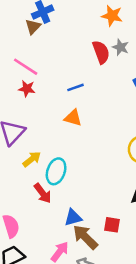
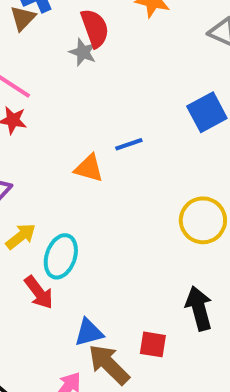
gray star: (121, 47) -> (83, 52), moved
red semicircle: (101, 52) -> (95, 28), moved
blue line: (76, 87) -> (129, 144), moved

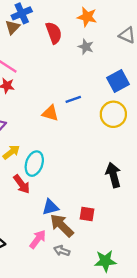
gray star: (83, 52) -> (86, 47), moved
yellow circle: (203, 220) -> (113, 114), moved
black arrow: (199, 308) -> (113, 175), moved

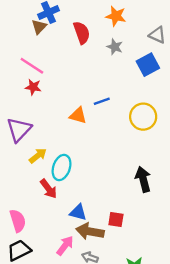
blue square: (118, 81) -> (148, 65), moved
blue triangle: (50, 207) -> (78, 212), turned 30
brown arrow: (62, 225) -> (90, 231), turned -35

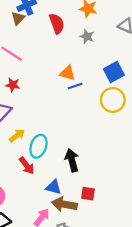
blue square: (148, 65) -> (114, 72), moved
red star: (33, 87) -> (13, 85), moved
orange triangle: (78, 115) -> (68, 73), moved
black arrow: (143, 179) -> (72, 160), moved

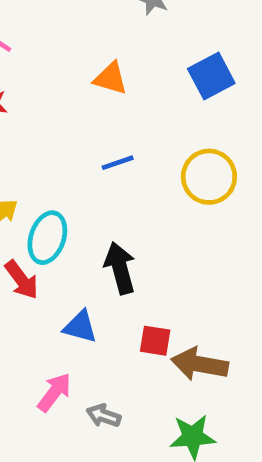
blue line: (75, 86) -> (118, 163), moved
yellow circle: (113, 100) -> (209, 177), moved
brown arrow: (64, 204) -> (200, 364), moved

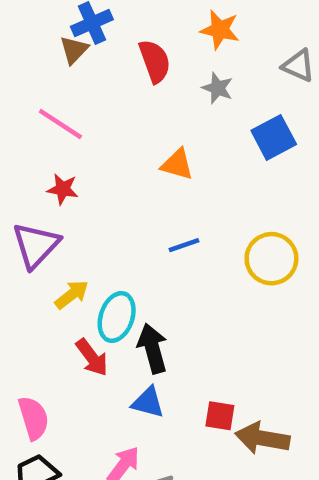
blue square: (211, 76) -> (274, 137), moved
black arrow: (120, 268) -> (152, 348), moved

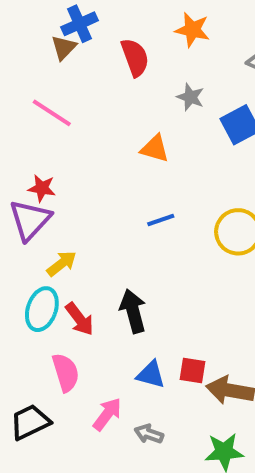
gray star: (218, 88) -> (190, 97), moved
red star: (63, 189) -> (42, 188), moved
cyan ellipse: (117, 317) -> (42, 309), moved
blue triangle: (148, 402) -> (151, 374), moved
pink semicircle: (34, 418) -> (66, 373), moved

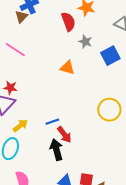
red semicircle: (135, 57) -> (68, 22), moved
blue line: (161, 220) -> (52, 122), moved
red arrow: (80, 319) -> (64, 135), moved

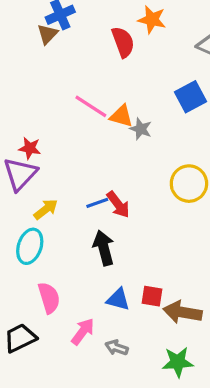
gray star: (85, 42) -> (141, 129), moved
pink line: (15, 50) -> (91, 106), moved
red arrow: (64, 135) -> (118, 204), moved

